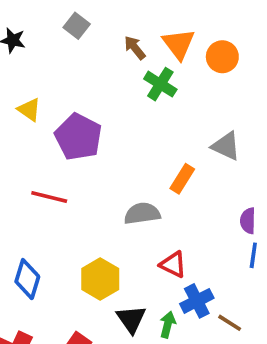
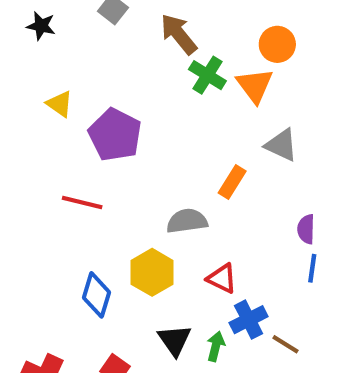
orange triangle: (179, 44) -> (255, 85), moved
brown arrow: (135, 48) -> (179, 34), size x1.5
blue diamond: (27, 279) -> (97, 295), moved
yellow hexagon: (100, 279) -> (152, 272), moved

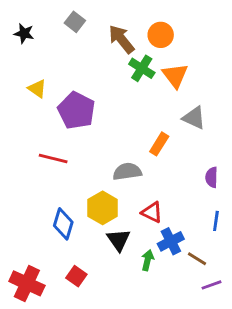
orange circle: (277, 44) -> (161, 35), moved
blue line: (312, 268) -> (216, 221), moved
black triangle: (175, 340) -> (119, 240), moved

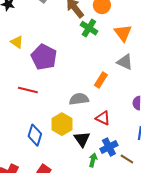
orange triangle: (175, 76) -> (123, 33), moved
red triangle: (152, 212) -> (103, 118), moved
black triangle: (119, 240) -> (82, 139), moved

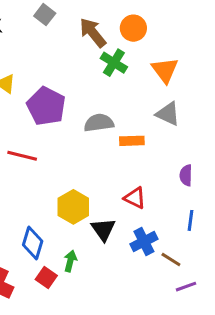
orange rectangle: (101, 80) -> (132, 141), turned 56
gray semicircle: (79, 99) -> (99, 123), moved
blue diamond: (35, 135) -> (33, 243), moved
green arrow: (93, 160) -> (70, 261), moved

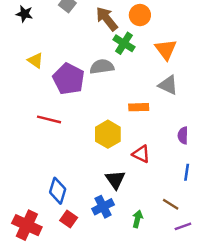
gray semicircle: (99, 123) -> (102, 67), moved
yellow hexagon: (73, 207) -> (108, 134), moved
blue cross: (144, 241) -> (103, 207), moved
green arrow: (70, 261) -> (137, 219), moved

